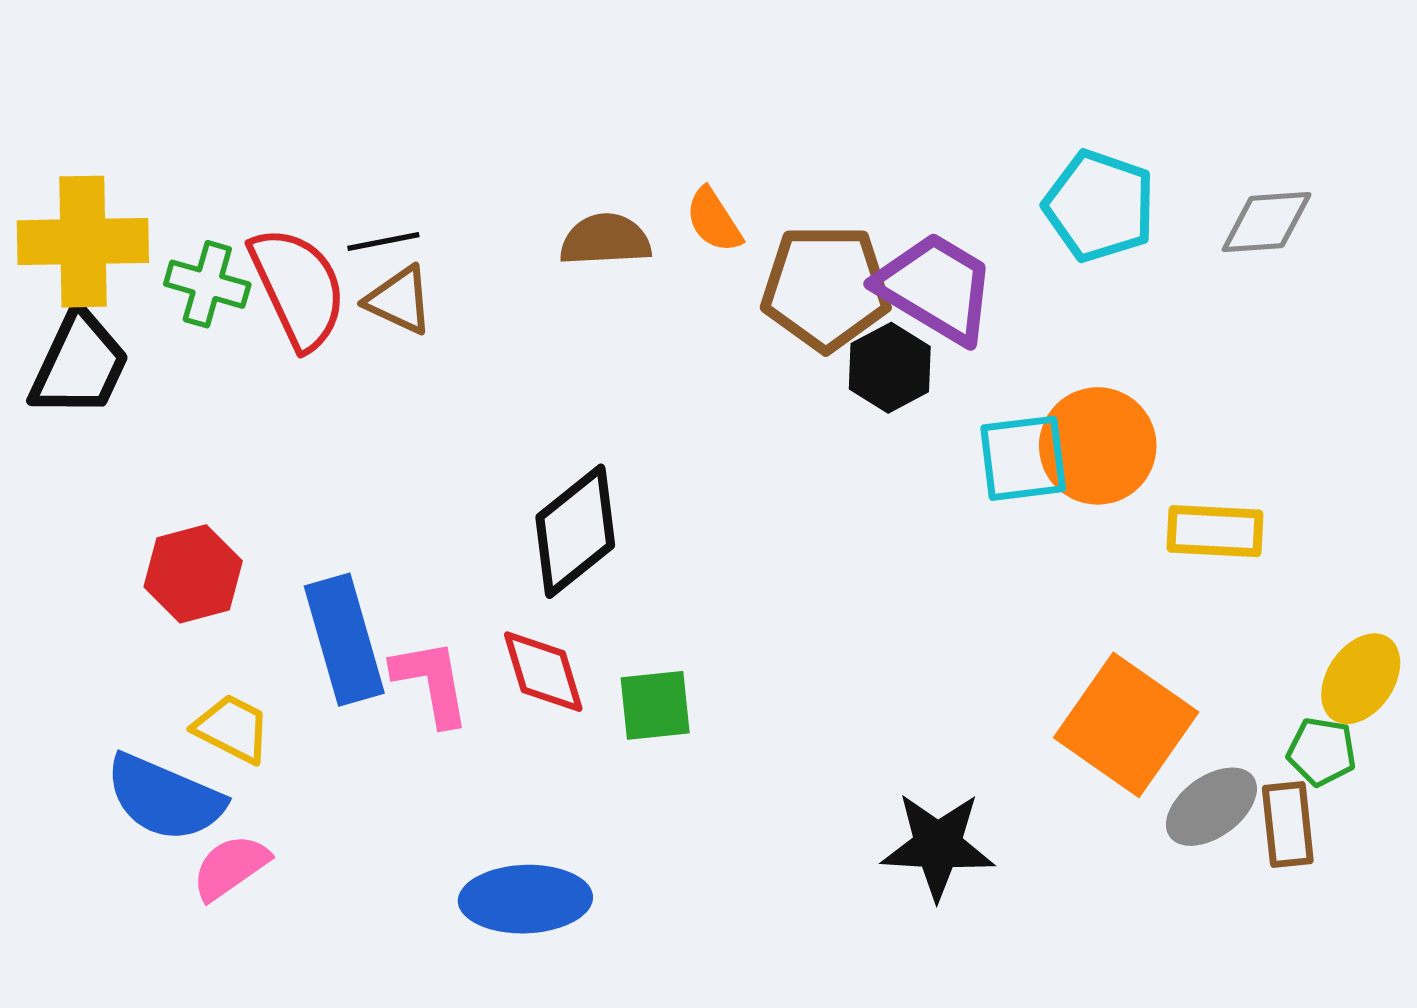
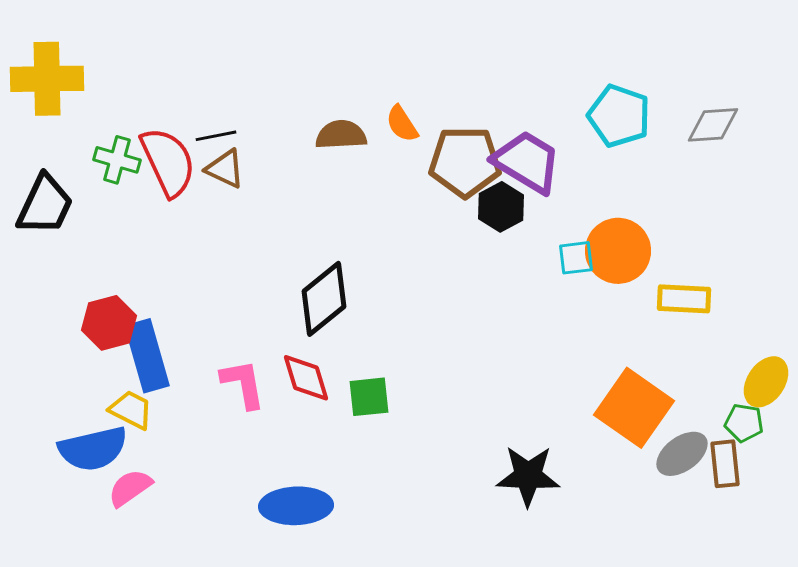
yellow cross: (83, 242) -> (47, 79), moved
cyan square: (1023, 458) -> (576, 258), size x0.7
blue rectangle: (344, 640) -> (147, 356), moved
blue semicircle: (165, 798) -> (93, 449), turned -36

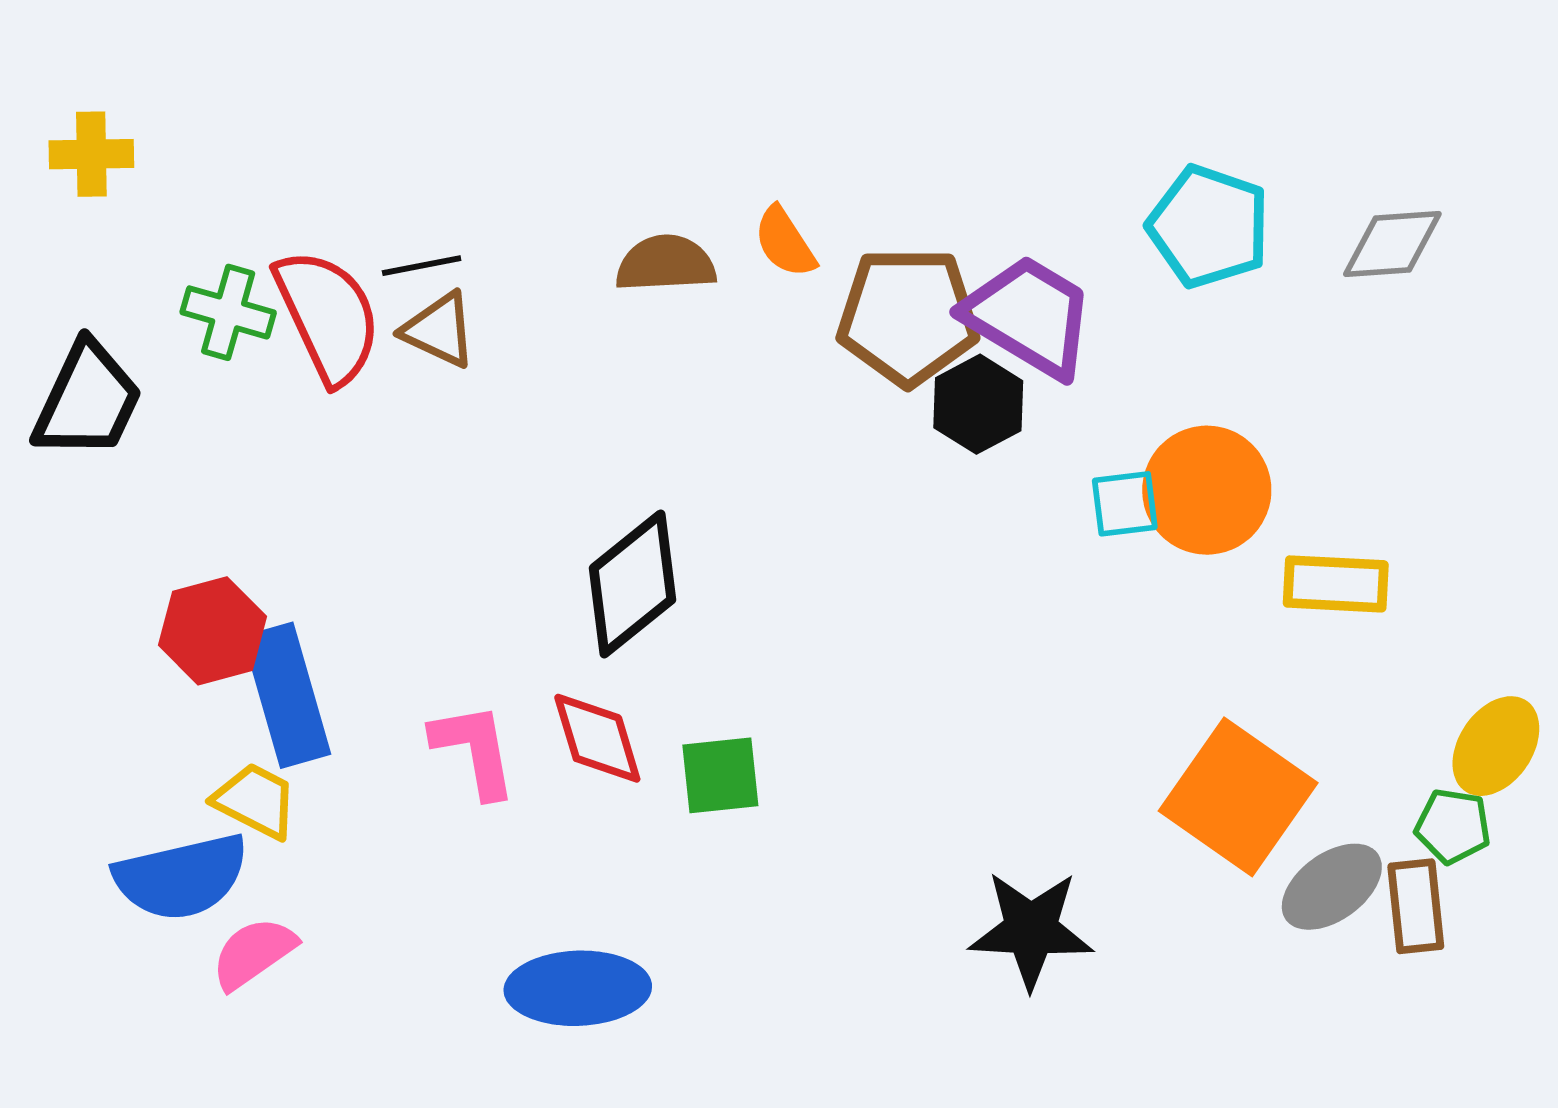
yellow cross: (47, 79) -> (91, 154), size x0.6

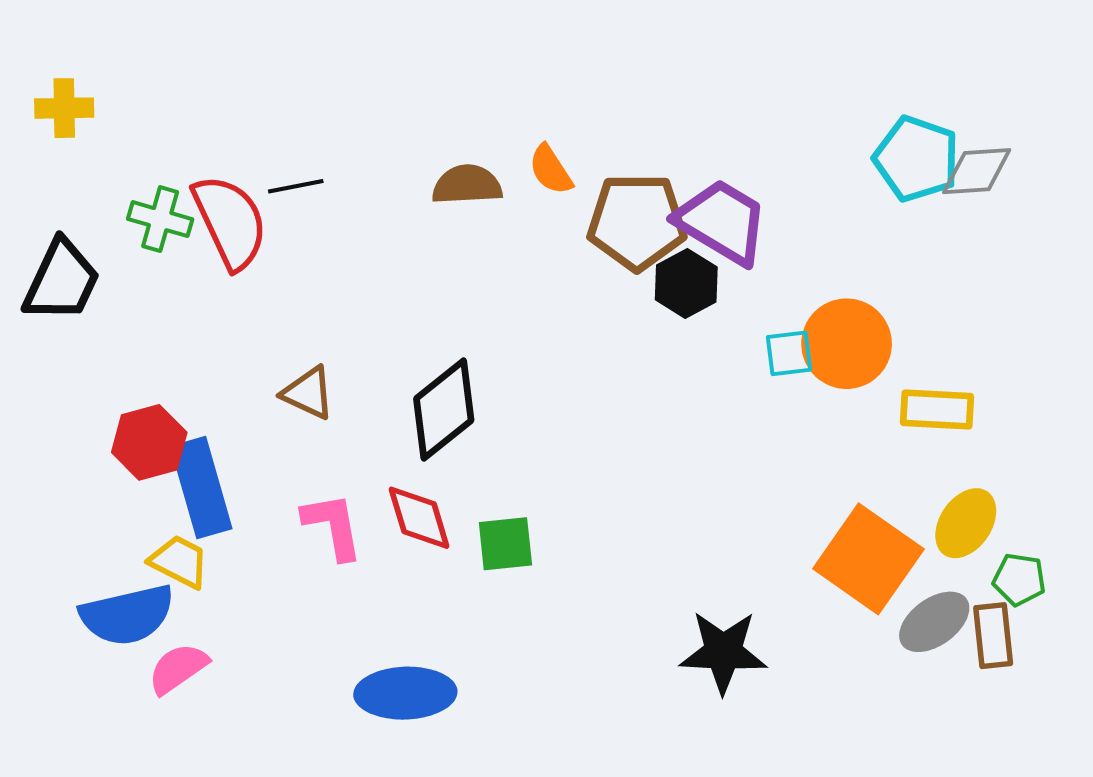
cyan pentagon: (1209, 226) -> (916, 159), moved
brown triangle: (439, 330) -> (308, 393), moved
yellow ellipse: (1496, 746) -> (966, 523), moved

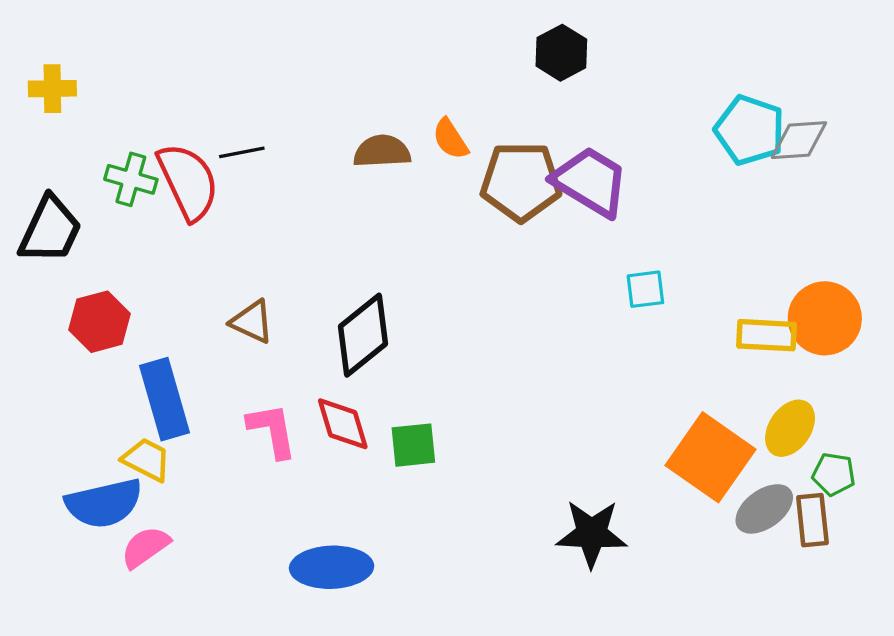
black hexagon: (686, 283) -> (561, 53), moved
orange circle: (847, 344) -> (825, 318), moved
red hexagon: (149, 442) -> (99, 322), moved

